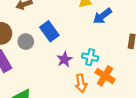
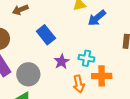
gray circle: (26, 42) -> (28, 74), moved, size x1.5
orange cross: (105, 76) -> (102, 76), turned -30

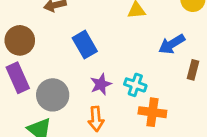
blue arrow: (97, 18) -> (172, 44), moved
orange arrow: (79, 84) -> (96, 119), moved

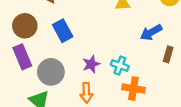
blue rectangle: (85, 45) -> (63, 31), moved

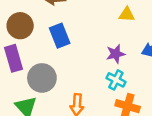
purple star: (91, 64) -> (116, 54), moved

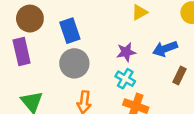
yellow triangle: (127, 14) -> (140, 12), turned -35
gray circle: (42, 78) -> (74, 63), moved

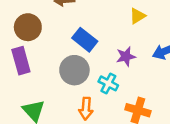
blue rectangle: (70, 31) -> (85, 40), moved, turned -30
cyan cross: (125, 79) -> (108, 83), moved

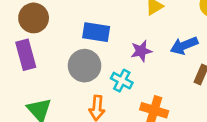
blue rectangle: (85, 40) -> (96, 32), turned -30

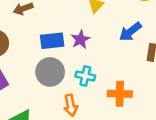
purple star: (141, 51) -> (80, 39), moved

